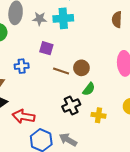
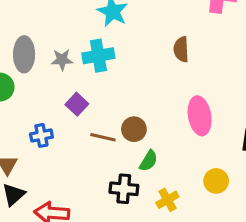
purple square: (46, 48) -> (77, 104), turned 32
black cross: (71, 106) -> (124, 189), turned 36
yellow cross: (99, 115) -> (167, 200), turned -32

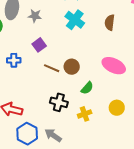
cyan cross: (98, 56) -> (75, 20), moved, turned 36
pink ellipse: (200, 116) -> (114, 66), turned -65
green semicircle: (149, 161) -> (87, 88), moved

